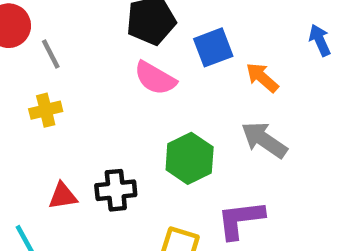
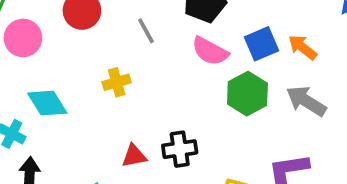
blue square: (213, 47) -> (261, 44), moved
gray line: (51, 54) -> (146, 31), moved
green hexagon: (190, 158) -> (247, 94), moved

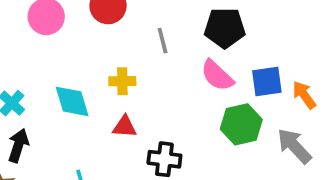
cyan diamond: (47, 103) -> (72, 101), moved
red triangle: (134, 156) -> (125, 127), moved

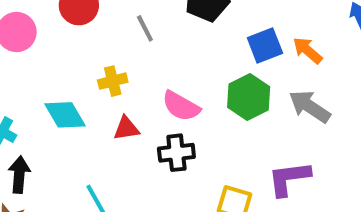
pink semicircle: (217, 76) -> (181, 106), moved

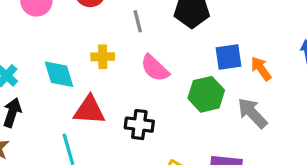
pink semicircle: (181, 106) -> (155, 68), moved
red triangle: (126, 128) -> (89, 110), moved, size x1.5

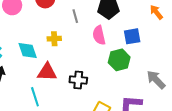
pink semicircle: (155, 68) -> (99, 35), moved, turned 36
orange arrow: (261, 69) -> (156, 12), moved
gray arrow: (252, 113) -> (156, 80), moved

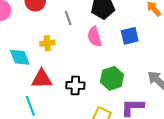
green hexagon: (119, 60) -> (112, 78), moved

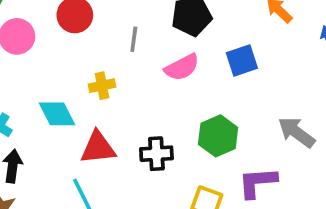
gray line: (68, 18) -> (134, 39), turned 32
pink semicircle: (95, 37) -> (182, 67), turned -96

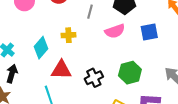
cyan diamond: (57, 114) -> (41, 48), turned 60
black cross: (156, 154) -> (94, 78), turned -30

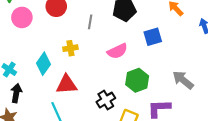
pink semicircle: (115, 31) -> (117, 51), moved
black cross: (94, 78) -> (106, 100), moved

